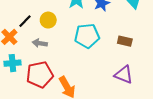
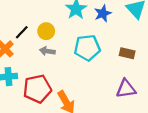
gray arrow: (40, 43) -> (47, 51), moved
purple triangle: (124, 75) -> (126, 89), turned -30

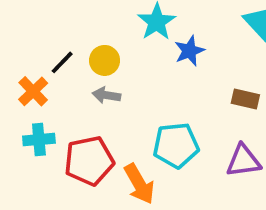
blue star: (103, 13) -> (189, 51), moved
cyan pentagon: (87, 48) -> (176, 145), moved

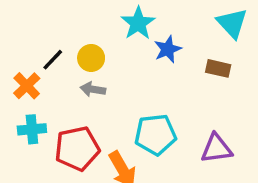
brown rectangle: (245, 99) -> (218, 68), moved

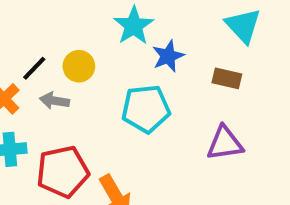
gray arrow: (93, 89) -> (55, 101), moved
cyan pentagon: (155, 135) -> (146, 109), moved
purple triangle: (216, 148) -> (225, 143), moved

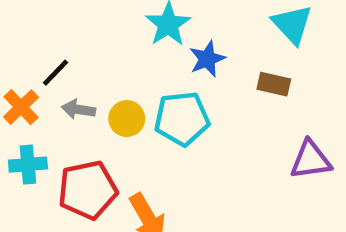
yellow circle: (79, 66) -> (127, 119), moved
purple triangle: (225, 143) -> (311, 160), moved

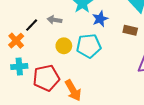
gray arrow: (78, 109) -> (54, 20), moved

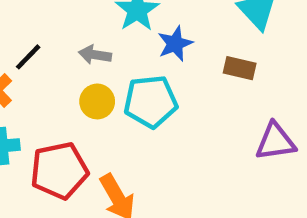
gray arrow: (54, 20) -> (95, 55), moved

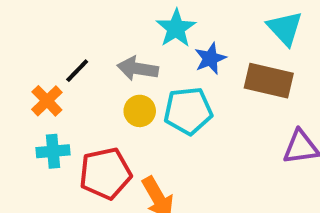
gray arrow: (95, 55) -> (138, 69), size x1.4
brown rectangle: (240, 68) -> (269, 81), size x1.6

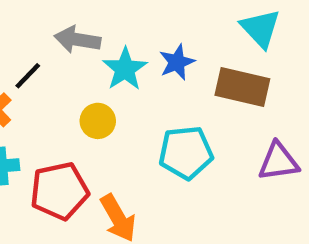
cyan star: (176, 28) -> (125, 69), moved
gray arrow: (138, 69) -> (77, 40), moved
cyan pentagon: (188, 111) -> (186, 153), moved

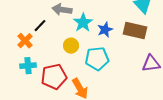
blue star: (177, 62) -> (105, 30), moved
cyan pentagon: (186, 153) -> (97, 59), moved

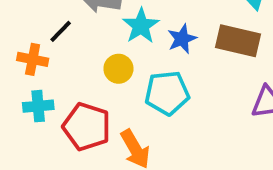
orange cross: (25, 41) -> (33, 59), turned -35
red pentagon: (54, 77) -> (87, 127), turned 30

